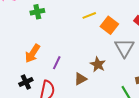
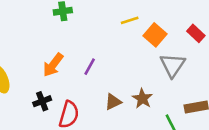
purple line: (57, 63) -> (90, 67), moved
brown star: (98, 64) -> (142, 99), moved

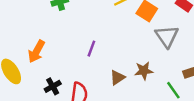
orange arrow: (53, 65) -> (36, 51), moved
brown star: (142, 99) -> (144, 71), turned -30

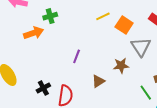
orange arrow: (36, 51) -> (34, 33), moved, turned -138
brown star: (144, 71) -> (121, 66), moved

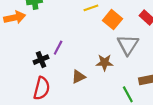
black cross: (43, 88) -> (41, 60), moved

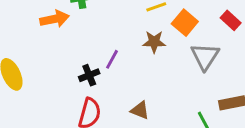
brown star: (105, 63) -> (154, 42), moved
brown triangle: (78, 77) -> (140, 110), moved, turned 48

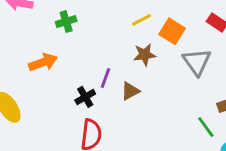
orange arrow: (55, 19) -> (43, 62), moved
brown triangle: (140, 110) -> (130, 91), moved, turned -42

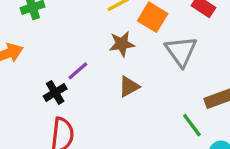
purple line: (105, 78) -> (78, 71), turned 30
brown triangle: (130, 91) -> (129, 87), moved

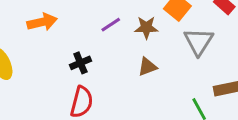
purple line: (78, 71) -> (111, 25), moved

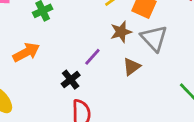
purple line: (111, 25) -> (92, 57), moved
gray triangle: (199, 42) -> (154, 38), moved

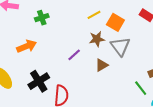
black cross: (71, 80) -> (39, 81), moved, size x1.5

